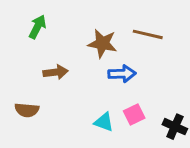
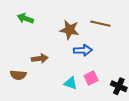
green arrow: (37, 27) -> (25, 18), turned -98
brown arrow: (56, 72) -> (40, 59), moved

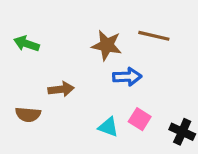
green arrow: (25, 18) -> (26, 44), moved
pink square: (91, 78) -> (140, 119), turned -32

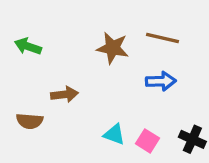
blue arrow: (127, 77) -> (161, 81), moved
pink square: (140, 119) -> (148, 141), moved

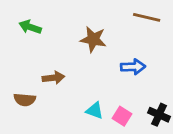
brown line: (162, 38) -> (147, 17), moved
green arrow: (28, 46) -> (30, 27), moved

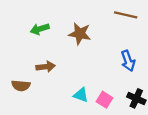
green arrow: (30, 27) -> (40, 29), moved, turned -36
blue arrow: (133, 67) -> (128, 61), moved, turned 72

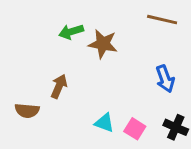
green arrow: (40, 29) -> (71, 32), moved
brown arrow: (46, 67) -> (59, 86), turned -60

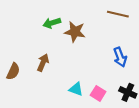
brown semicircle: (27, 111) -> (13, 71), moved, turned -70

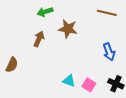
green arrow: (52, 23) -> (45, 12), moved
brown arrow: (43, 63) -> (39, 39), moved

